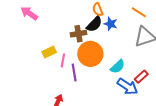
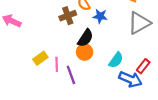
black semicircle: (94, 24) -> (85, 38), moved
brown cross: (79, 34) -> (68, 16), moved
orange circle: (90, 54) -> (85, 52), size x0.6

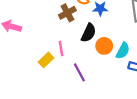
orange circle: (85, 52) -> (104, 46), moved
pink line: (57, 64) -> (61, 49), moved

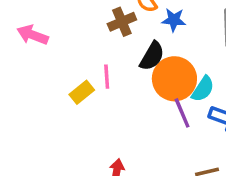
orange circle: (104, 46) -> (174, 79), size x1.6
purple line: (79, 72) -> (182, 113), moved

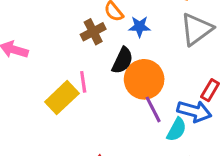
cyan semicircle: (203, 89) -> (177, 130), moved
yellow rectangle: (82, 92) -> (62, 98), size x1.5

